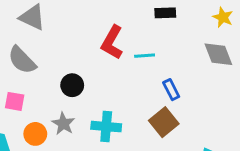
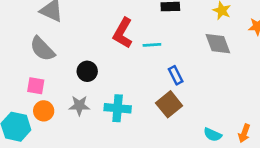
gray star: (63, 124) -> (79, 106), turned -30
orange circle: (35, 134) -> (44, 111), moved

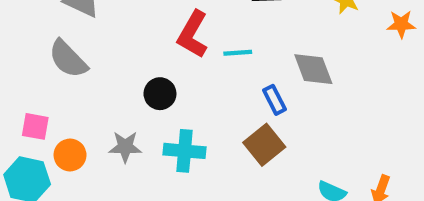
gray diamond: (218, 44) -> (313, 69), moved
black circle: (87, 71) -> (160, 94), moved
pink square: (36, 86) -> (35, 126), moved

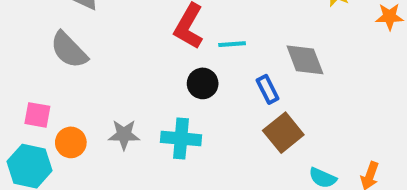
black circle: (160, 94) -> (203, 83), moved
brown square: (264, 145) -> (283, 133), moved

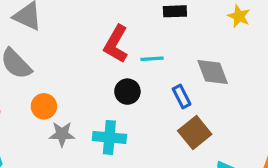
orange circle: (71, 142) -> (44, 106), moved

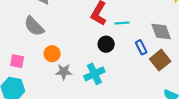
brown square: (195, 133) -> (160, 60), moved
cyan cross: (109, 137) -> (94, 74), turned -30

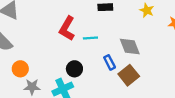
black circle: (106, 44) -> (74, 69), moved

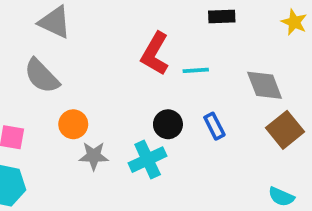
blue rectangle: (110, 62) -> (214, 126), moved
brown square: (129, 75) -> (285, 130), moved

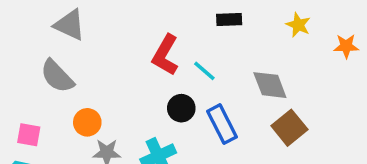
cyan line: (196, 70) -> (204, 71), turned 45
black circle: (168, 124) -> (181, 108), moved
blue rectangle: (214, 126) -> (222, 124), size x1.5

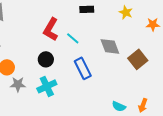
black circle: (181, 108) -> (46, 59), moved
brown square: (289, 128) -> (138, 59), moved

